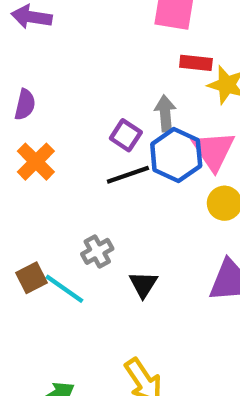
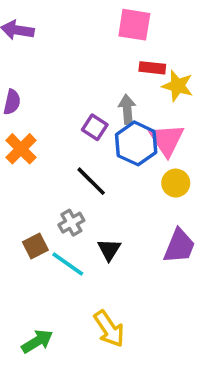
black line: (128, 175) -> (91, 181), moved, turned 64
brown square: (31, 278) -> (35, 246), moved
cyan line: (64, 289) -> (68, 264), moved

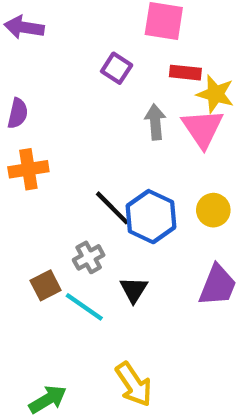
purple square: (95, 127) -> (117, 68), moved
pink triangle: (167, 140) -> (203, 128), moved
blue hexagon: (136, 143) -> (151, 217), moved
orange cross: (21, 149) -> (28, 169), turned 36

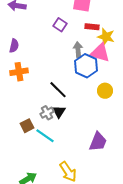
pink triangle: (203, 128) -> (100, 53), turned -40
blue hexagon: (151, 217) -> (86, 66), moved
purple trapezoid: (218, 285) -> (98, 142), moved
black triangle: (134, 290) -> (59, 112), moved

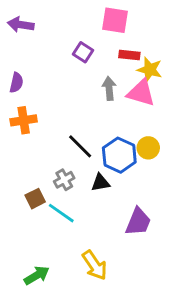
blue hexagon: (86, 66) -> (119, 155), moved
black triangle: (59, 112) -> (100, 183), moved, turned 48

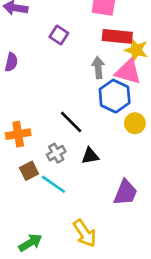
purple square: (83, 52) -> (59, 35), moved
red rectangle: (129, 55) -> (117, 36), size x1.5
orange cross: (24, 120) -> (18, 134), moved
blue hexagon: (119, 155) -> (115, 96), moved

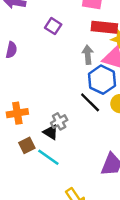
black line: (71, 122) -> (90, 102), moved
gray cross: (56, 153) -> (59, 121), moved
black triangle: (90, 156) -> (51, 132), moved, turned 42

